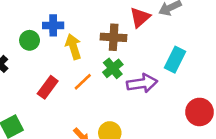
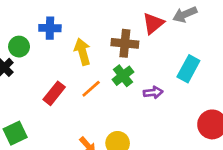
blue cross: (53, 25) -> (50, 28), moved
green circle: (30, 40) -> (19, 47), moved
purple arrow: (142, 83) -> (153, 92), size x0.6

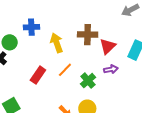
red triangle: (153, 23) -> (108, 46), moved
green cross: (123, 76) -> (88, 81), moved

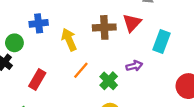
red triangle: (108, 46) -> (132, 23), moved
red rectangle: (38, 75) -> (37, 80), moved

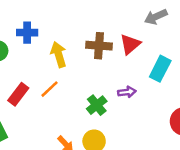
orange line: (81, 70) -> (49, 89), moved

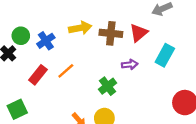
blue cross: (27, 33) -> (46, 41), moved, turned -36
yellow arrow: (59, 54) -> (80, 28), moved, turned 95
purple arrow: (127, 92) -> (130, 64), moved

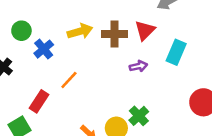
green circle: (21, 36) -> (21, 31), moved
red rectangle: (38, 75) -> (39, 101), moved
green cross: (108, 86) -> (139, 116), moved

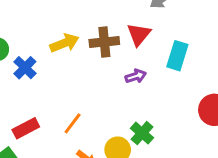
orange line: (69, 80) -> (73, 123), moved
red rectangle: (39, 101) -> (26, 128), turned 35

